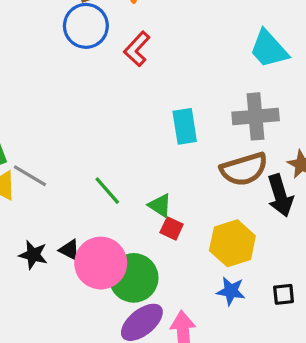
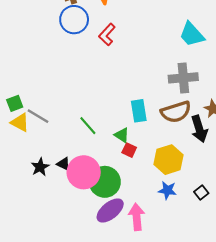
cyan rectangle: (185, 126) -> (139, 111), moved
black star: (33, 255) -> (40, 167), turned 30
black square: (284, 294) -> (201, 192), turned -32

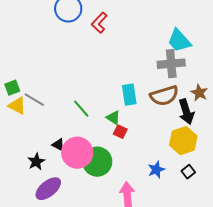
cyan trapezoid: (192, 34) -> (179, 41), moved
yellow hexagon: (168, 160) -> (183, 141), moved
black star: (40, 167) -> (36, 162), moved
blue star: (167, 190) -> (156, 170), turned -30
purple ellipse: (110, 210) -> (48, 189), moved

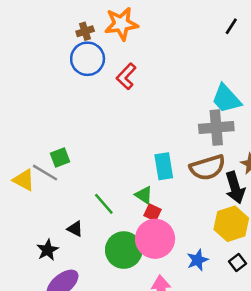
green square: (12, 88) -> (60, 158), moved
green line: (81, 109) -> (104, 204), moved
pink circle: (77, 153) -> (155, 239), moved

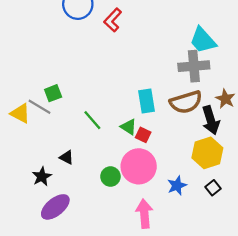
green line: (104, 204) -> (92, 120), moved
red square: (153, 213) -> (143, 135), moved
green circle: (124, 250) -> (110, 177), size x0.6

